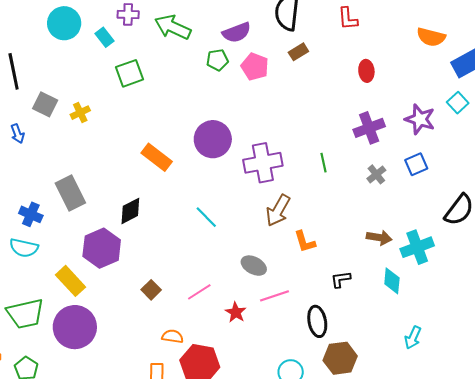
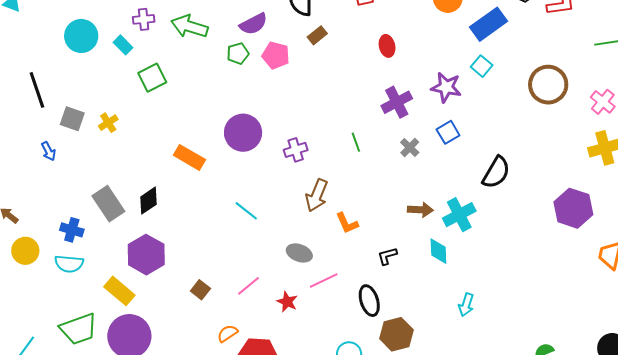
purple cross: (263, 163) -> (296, 150), size x0.6
black diamond: (130, 211) -> (148, 201), moved
orange semicircle: (173, 336) -> (227, 333), turned -35

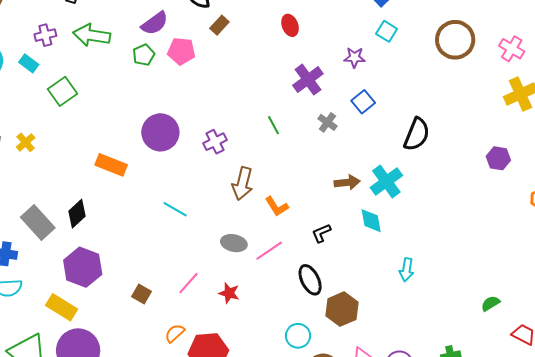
purple star: (446, 87) -> (355, 57), size x0.7
purple hexagon: (573, 208) -> (498, 158), size x0.6
pink line: (324, 281) -> (269, 251), moved

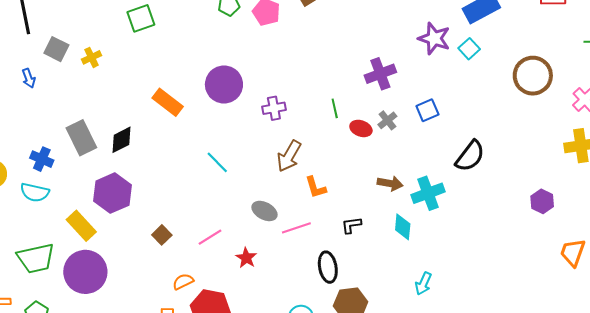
red ellipse: (290, 25) -> (361, 128), moved, turned -65
purple star: (355, 57) -> (434, 38), moved, size x1.5

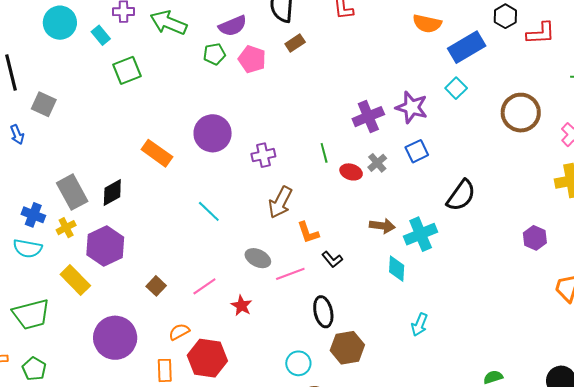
purple star: (434, 38) -> (412, 107), moved
yellow cross: (92, 57) -> (66, 228), moved
black L-shape: (351, 225) -> (332, 259), moved, turned -120
purple circle: (85, 272) -> (115, 338), moved

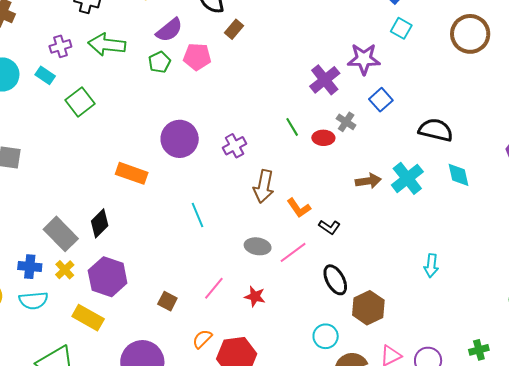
black semicircle: (461, 195) -> (436, 130), turned -96
cyan line: (209, 211) -> (198, 215), turned 40
cyan diamond: (397, 269) -> (458, 175), moved

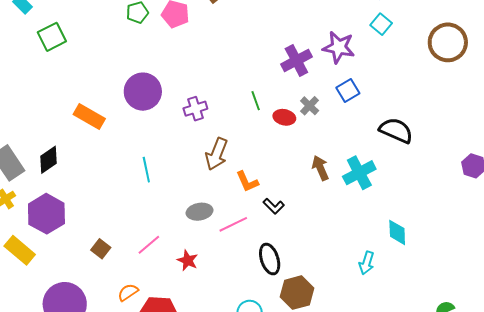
cyan diamond: (458, 175) -> (397, 232), moved
brown arrow: (368, 181) -> (320, 168), turned -115
gray ellipse: (258, 246) -> (200, 212), turned -30

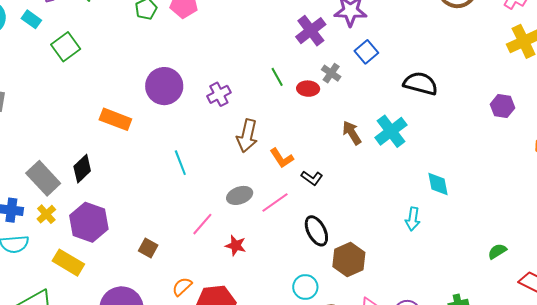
pink line: (149, 245) -> (202, 224), moved

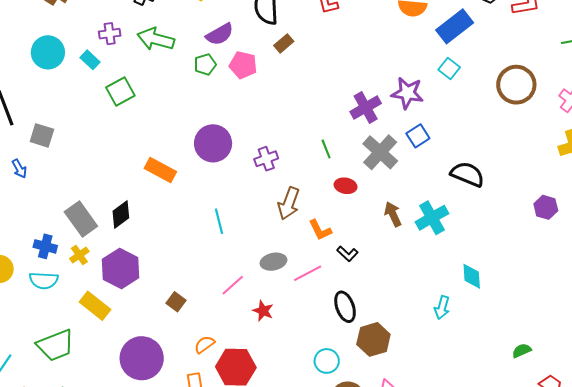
gray cross: (331, 73) -> (380, 152), size x1.8
red ellipse: (308, 89) -> (346, 186), moved

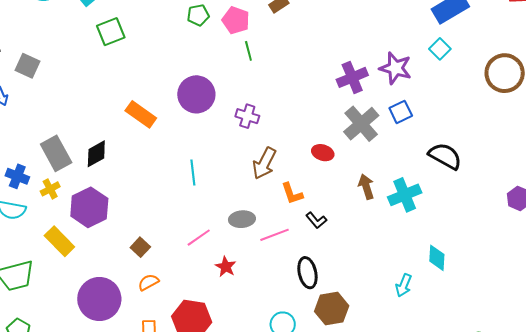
green line: (326, 149) -> (248, 51), moved
purple cross: (266, 159) -> (247, 116), turned 30
orange semicircle: (204, 344) -> (148, 282), moved

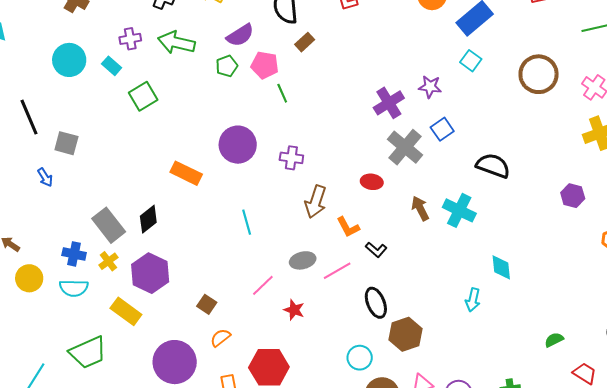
purple star: (395, 68) -> (430, 87), size x0.7
cyan cross: (405, 195) -> (459, 210), turned -32

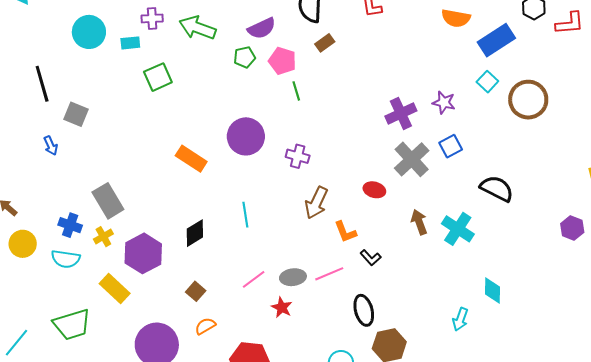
cyan rectangle: (112, 66) -> (130, 43), turned -54
brown circle: (539, 74) -> (528, 100), moved
black diamond: (148, 219) -> (195, 233), moved
gray ellipse: (303, 260) -> (293, 277), moved

